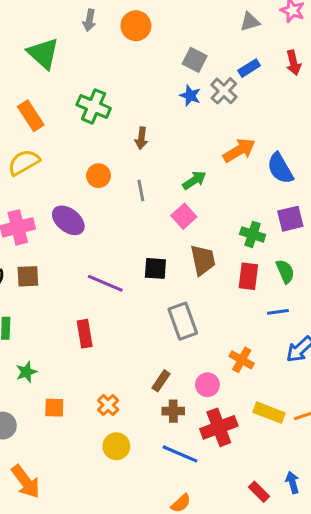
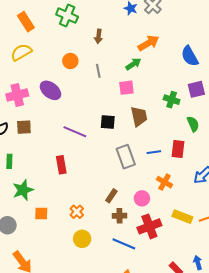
orange arrow: (239, 150) -> (149, 43), moved
pink square: (184, 216) -> (126, 88), turned 35
red rectangle: (248, 276) -> (178, 149), moved
blue line: (278, 312) -> (154, 152), moved
green star: (26, 372) -> (23, 190), size x1.5

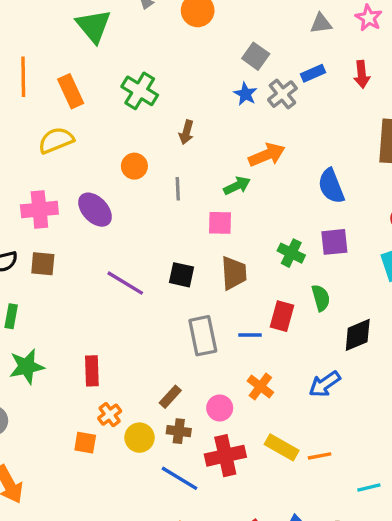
red rectangle: (178, 149) -> (282, 316), moved
red rectangle: (61, 165) -> (92, 371), moved
orange square: (41, 213) -> (85, 443), moved
yellow circle: (82, 239) -> (139, 438), moved

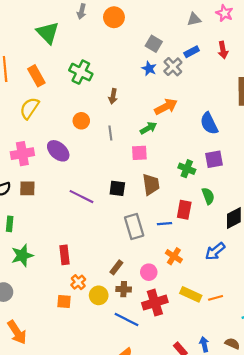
yellow semicircle: (56, 140) -> (29, 108), turned -30

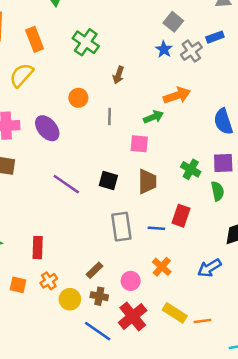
green semicircle: (208, 196) -> (218, 191), moved
orange square: (64, 301) -> (18, 285), moved
red cross: (155, 303) -> (133, 316), turned -30

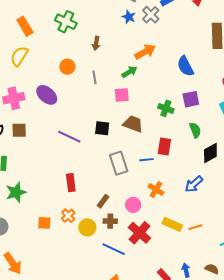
brown trapezoid: (147, 181) -> (133, 124), turned -60
green semicircle: (218, 191) -> (195, 130), moved
red rectangle: (38, 248) -> (71, 183), moved

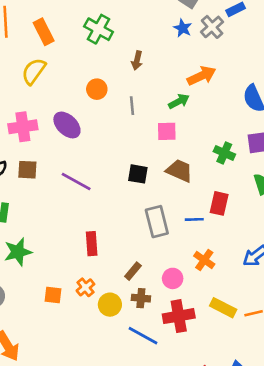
purple line: (69, 137) -> (76, 181), moved
red cross: (139, 233) -> (179, 316), turned 35

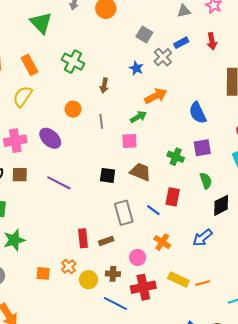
blue star: (183, 28) -> (136, 68), moved
blue line: (194, 219) -> (153, 210), turned 40
red rectangle: (92, 244) -> (83, 238), moved
brown rectangle: (133, 271) -> (106, 241), moved, turned 32

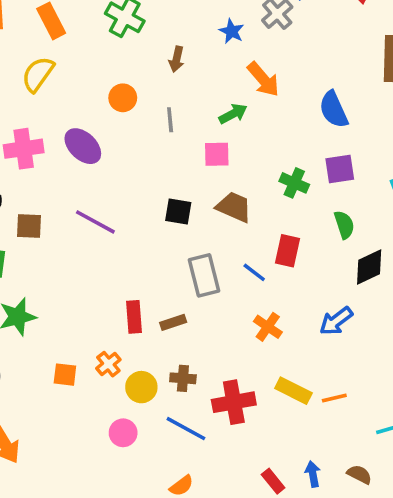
orange arrow: (156, 96) -> (263, 79), turned 75
brown square: (20, 175) -> (29, 226), moved
pink circle: (138, 257) -> (123, 433), moved

